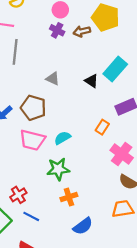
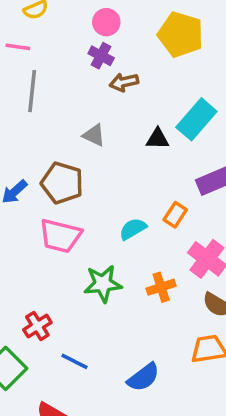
brown arrow: (82, 31) -> (124, 82), moved
black triangle: (92, 81) -> (158, 139), turned -32
cyan semicircle: (62, 138) -> (133, 229), moved
orange cross: (69, 197) -> (161, 287), moved
blue line: (31, 216) -> (75, 361), moved

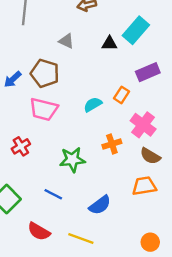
green star: (103, 284) -> (72, 160), moved
red cross: (37, 326) -> (21, 146), moved

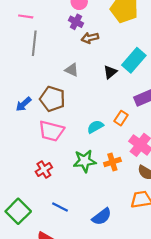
black triangle: (110, 43) -> (110, 72), turned -40
red cross: (21, 146) -> (44, 170), moved
green star: (72, 160) -> (85, 161), moved

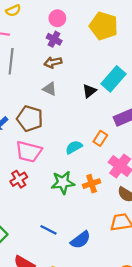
brown arrow: (90, 38) -> (53, 62), moved
red cross: (44, 170) -> (19, 179), moved
blue line: (60, 207) -> (49, 230), moved

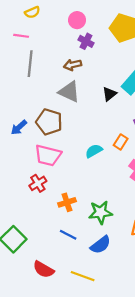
purple cross: (54, 39) -> (86, 41), moved
gray triangle: (50, 89) -> (69, 92), size x1.5
green star: (63, 183) -> (101, 212), moved
orange cross: (92, 184) -> (67, 202), moved

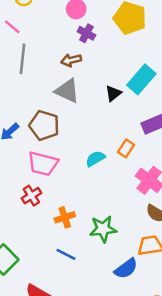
pink line: (21, 36) -> (12, 27), turned 32
blue semicircle: (101, 245) -> (126, 268), moved

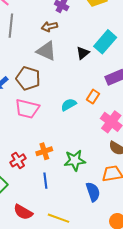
red cross: (31, 196) -> (18, 160), moved
blue line: (66, 254) -> (45, 181), turned 56
blue semicircle: (126, 268) -> (93, 192), turned -72

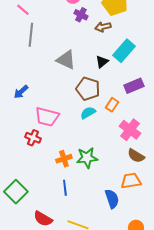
brown arrow: (49, 27) -> (103, 27), moved
brown pentagon: (28, 78) -> (88, 89), moved
red cross: (18, 160) -> (33, 138), moved, turned -35
green star: (75, 160) -> (87, 158), moved

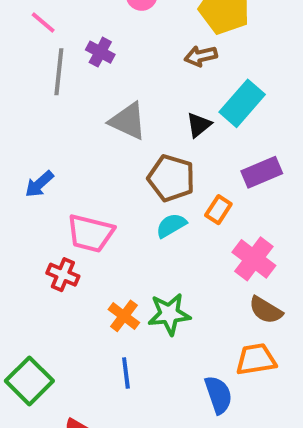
purple cross: (81, 15) -> (100, 52), moved
orange cross: (64, 159) -> (124, 316), turned -35

